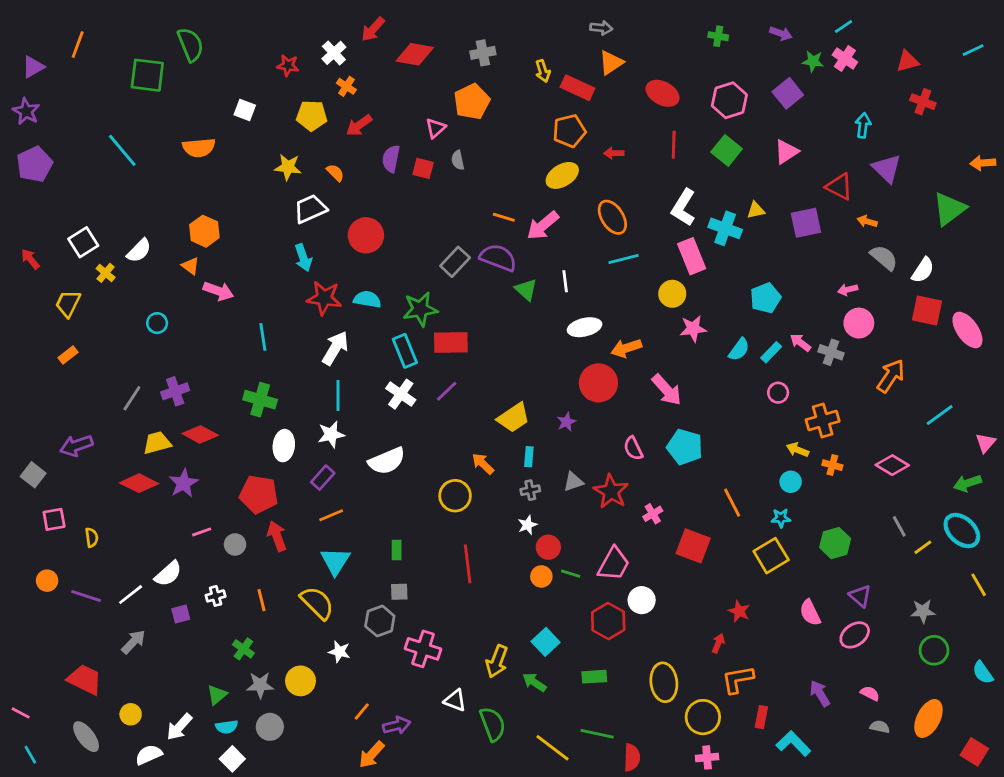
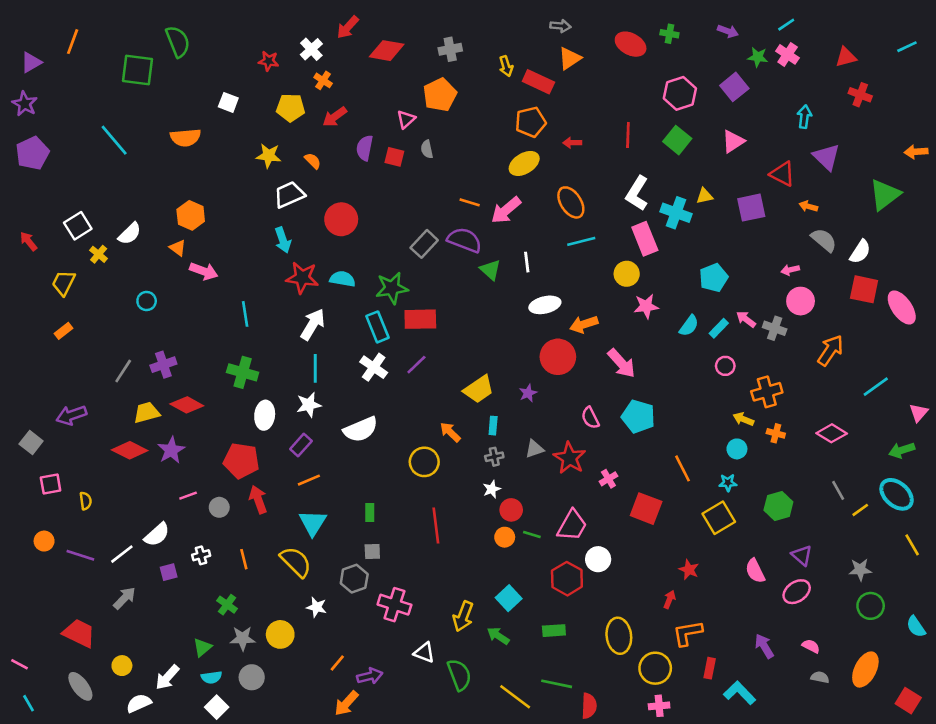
red ellipse: (663, 93) -> (631, 44), moved

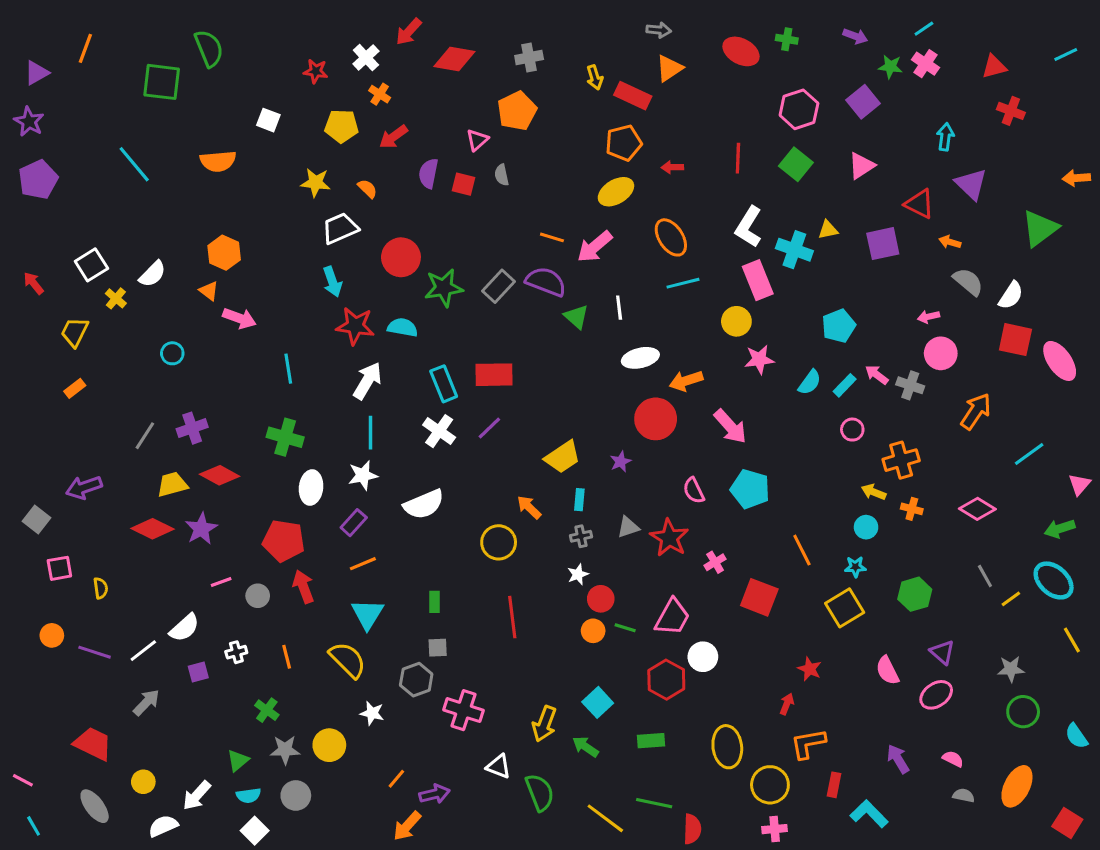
green star: (392, 288) -> (444, 288), moved

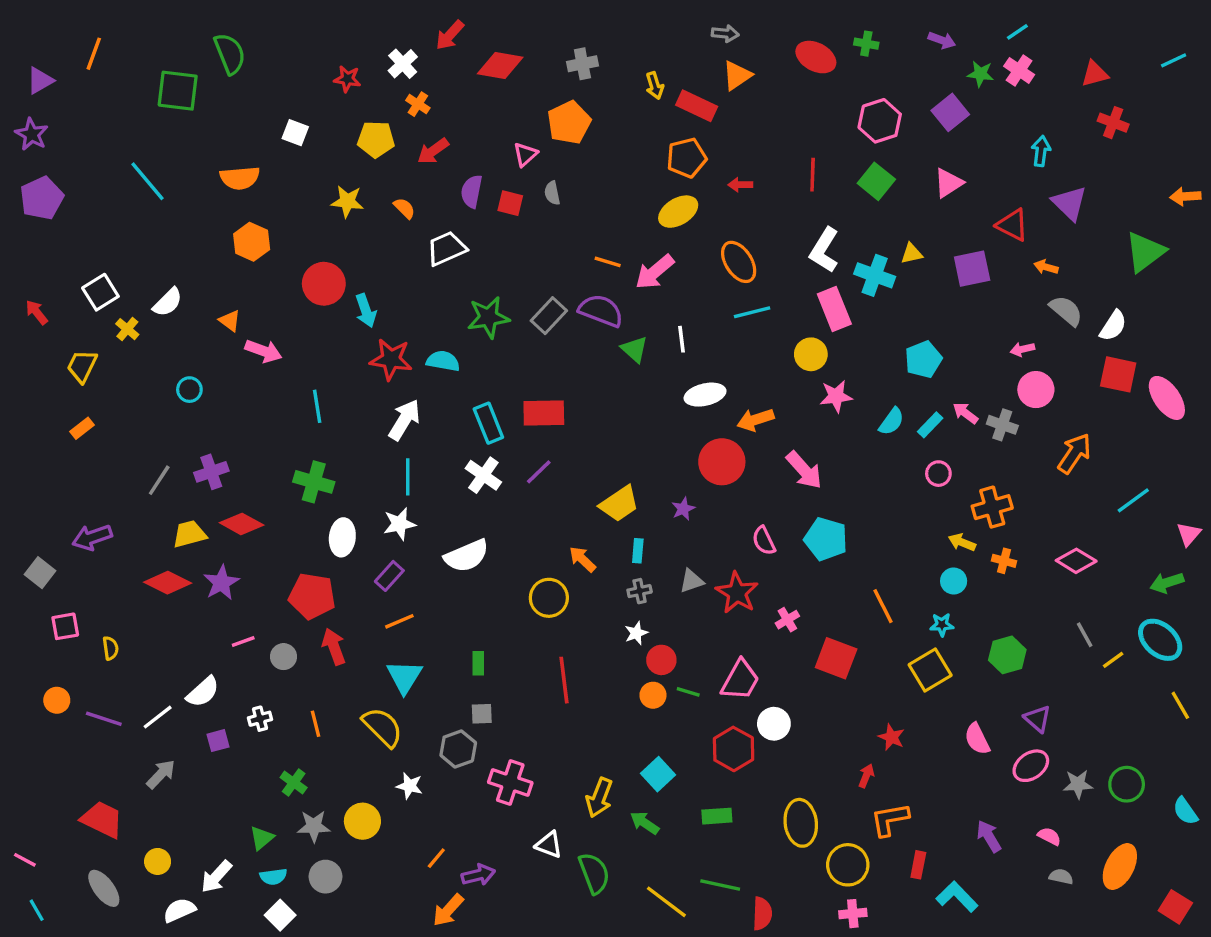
white trapezoid: (340, 228) -> (446, 248), moved
orange hexagon: (224, 253) -> (252, 242), moved
red circle: (401, 257) -> (324, 284), moved
gray star: (1011, 669) -> (1078, 784), moved

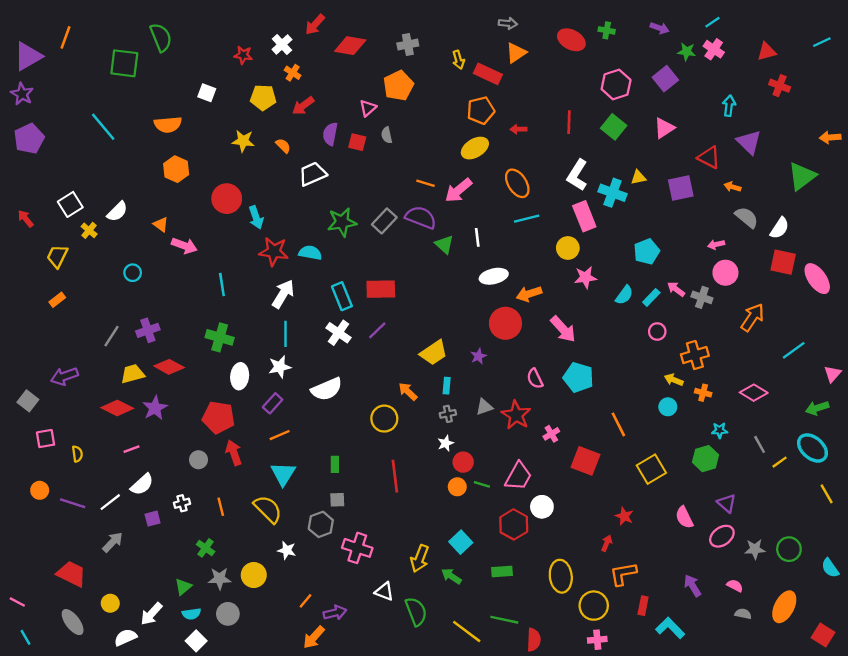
purple triangle: (40, 81) -> (28, 56), size x1.5
cyan star: (942, 625) -> (720, 430), moved
pink line: (243, 641) -> (131, 449), moved

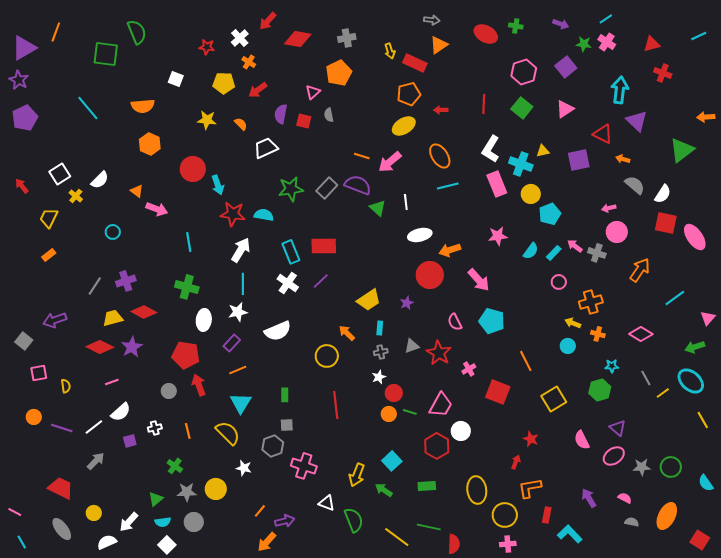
cyan arrow: (729, 106) -> (620, 90), size x1.5
yellow circle: (568, 248) -> (531, 194), moved

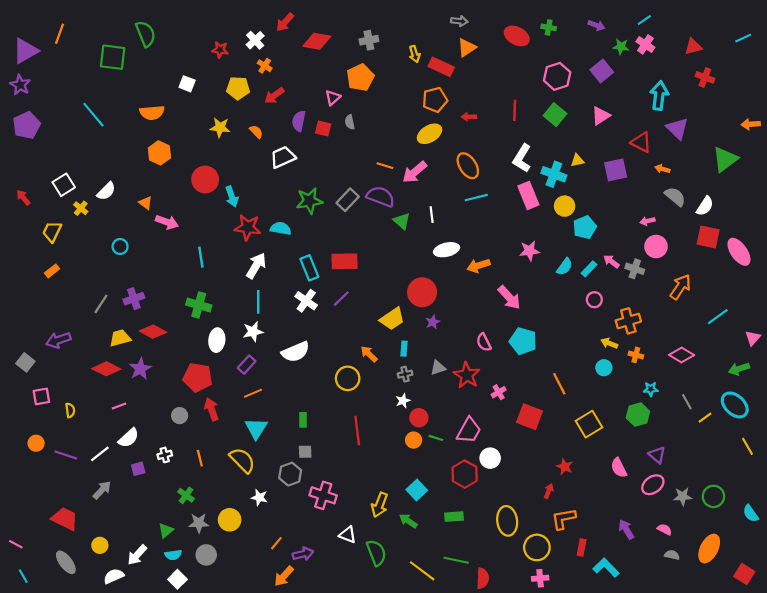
red circle: (430, 275) -> (422, 292), moved

